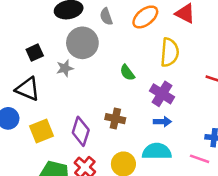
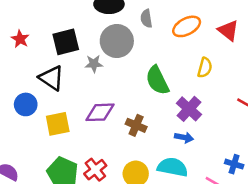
yellow semicircle: (170, 52) -> (205, 68), size x0.7
black square: (35, 53) -> (66, 42), size x1.5
green semicircle: (127, 73) -> (157, 80), size x1.6
purple diamond: (81, 131) -> (100, 112), moved, turned 60

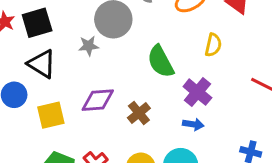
black square: (66, 42) -> (37, 23), moved
brown cross: (136, 125) -> (139, 113), turned 30

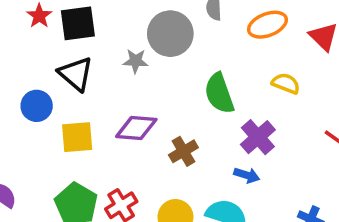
yellow semicircle: (213, 45) -> (286, 83), turned -90

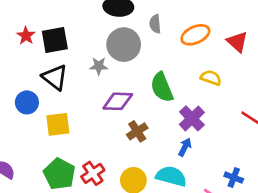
purple diamond: (136, 128) -> (118, 101), moved
blue arrow: (247, 175) -> (185, 147), turned -78

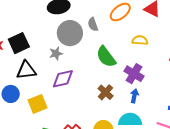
gray semicircle: (155, 24) -> (93, 24), moved
black triangle: (55, 77) -> (26, 70), turned -30
purple diamond: (118, 101) -> (63, 79), moved
brown cross: (137, 131) -> (106, 92), moved

